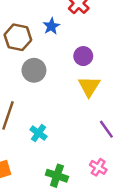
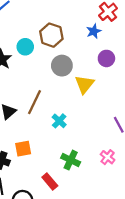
blue star: (51, 26) -> (94, 31), moved
yellow triangle: (89, 86) -> (84, 84), moved

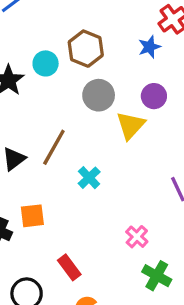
purple circle: (106, 58) -> (154, 96), moved
pink cross: (108, 157) -> (137, 237), moved
green cross: (71, 160) -> (157, 276), moved

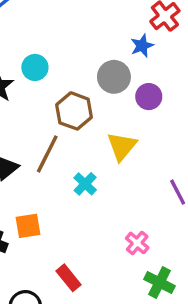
brown hexagon: (86, 49) -> (74, 111), moved
gray circle: (99, 95) -> (114, 77), moved
yellow triangle: (131, 125) -> (122, 146), moved

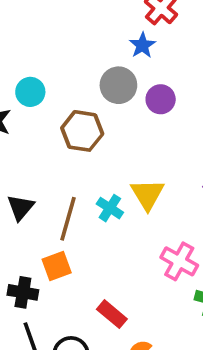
yellow triangle: (122, 146) -> (148, 194), moved
brown line: (47, 154) -> (68, 219), moved
pink cross: (137, 243) -> (179, 261), size x1.4

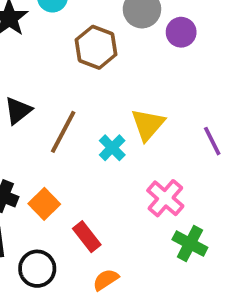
cyan cross: (110, 208) -> (112, 148), moved
orange square: (57, 266) -> (44, 204), moved, turned -36

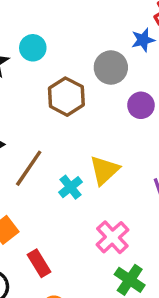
purple circle: (181, 32) -> (141, 105), moved

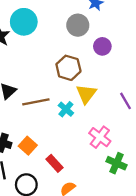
cyan circle: (33, 48) -> (24, 22), size x1.5
brown hexagon: (66, 97) -> (68, 68), moved
brown line: (29, 168) -> (36, 102), turned 55

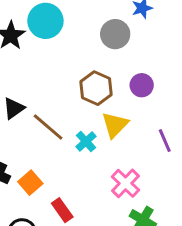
purple circle: (102, 46) -> (142, 85), moved
brown line: (36, 102) -> (48, 127), turned 45

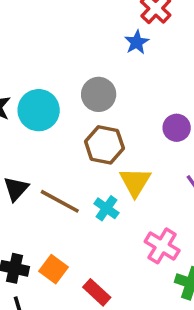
cyan circle: (45, 21) -> (39, 110), moved
gray circle: (115, 34) -> (99, 94), moved
purple circle: (142, 85) -> (177, 128), moved

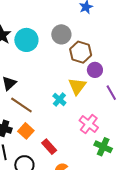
purple circle: (177, 128) -> (95, 70), moved
brown hexagon: (104, 145) -> (81, 52), moved
brown line: (60, 201) -> (21, 105), moved

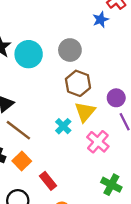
brown hexagon: (81, 52) -> (78, 83), moved
purple circle: (95, 70) -> (116, 98), moved
pink cross: (89, 124) -> (98, 142), moved

